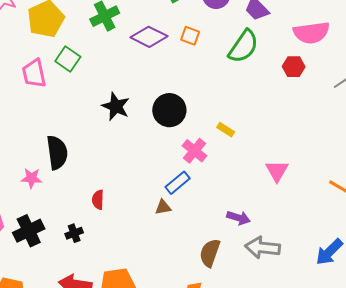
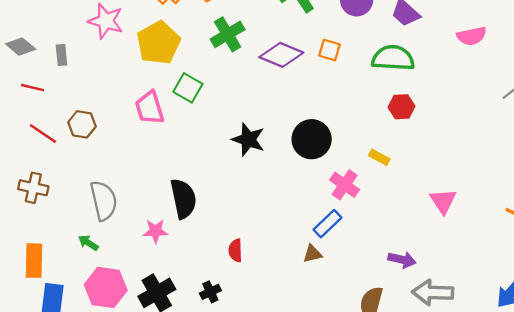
pink semicircle: (311, 33) -> (472, 36), size x0.7
green semicircle: (243, 46) -> (393, 58), turned -117
red hexagon: (294, 67) -> (402, 107), moved

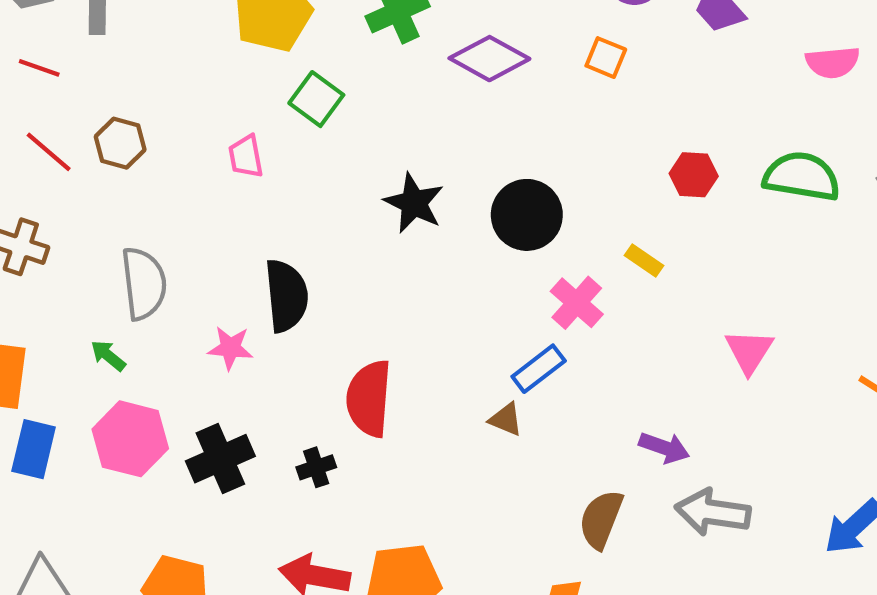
orange square: (329, 50) -> (606, 58), moved
green semicircle: (393, 58) -> (802, 176), moved
pink trapezoid: (150, 108) -> (246, 156), moved, size x0.7
red semicircle: (235, 250) -> (369, 398), size x1.8
brown triangle: (312, 254) -> (506, 419), turned 30

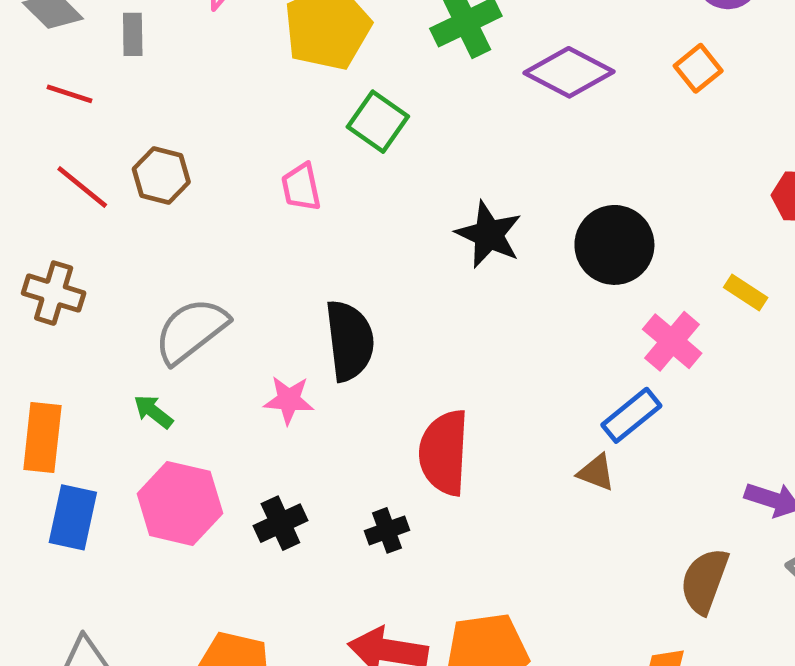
orange square: (606, 58) -> (698, 68), turned 30
gray semicircle: (144, 283) -> (191, 331), turned -120
black cross: (220, 459) -> (280, 523), size x0.7

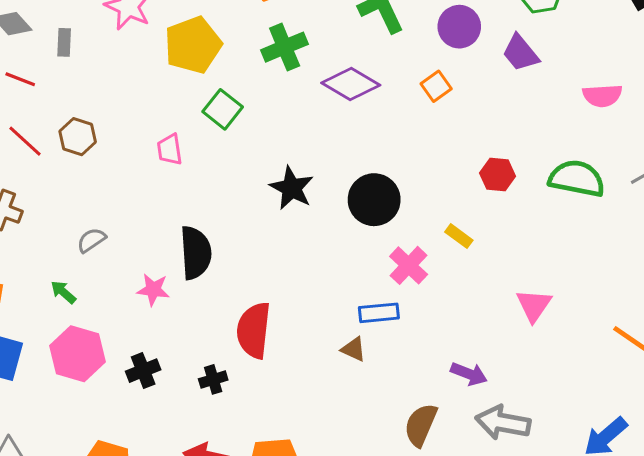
gray semicircle: (191, 331) -> (91, 240), size x0.6
blue rectangle: (631, 415) -> (379, 313), turned 30

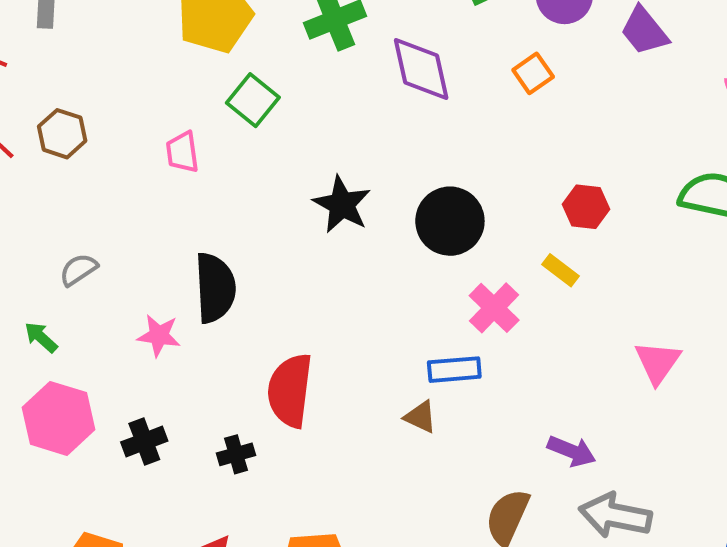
purple diamond: (351, 84) -> (421, 69), turned 46
red hexagon: (498, 175) -> (586, 207), moved

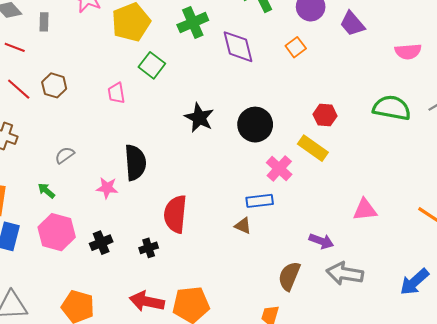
yellow rectangle: (561, 270) -> (313, 148), size x1.6
pink triangle: (658, 362) -> (365, 210), moved, turned 50

